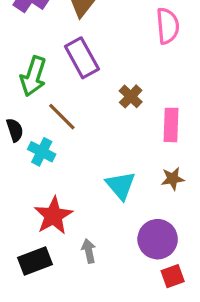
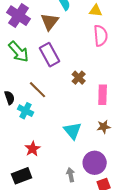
green arrow: (33, 76) -> (19, 52), moved, turned -60
red star: (53, 216) -> (33, 149), size x0.7
gray arrow: (89, 251) -> (71, 175), moved

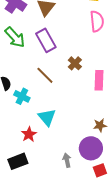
brown line: (38, 90) -> (45, 75), moved
brown star: (104, 127) -> (100, 125), moved
cyan triangle: (73, 131) -> (47, 117), moved

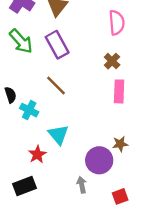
brown cross: (75, 63) -> (112, 61), moved
purple circle: (91, 148) -> (99, 160), moved

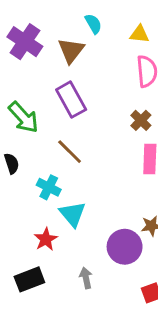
green arrow: (21, 41) -> (23, 117), moved
cyan cross: (29, 110) -> (49, 187), moved
gray arrow: (82, 185) -> (86, 278), moved

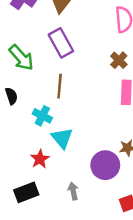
brown line: (70, 152) -> (60, 86), turned 50

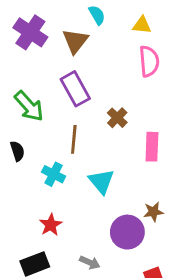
brown cross: (119, 60) -> (117, 118), moved
cyan triangle: (62, 138) -> (101, 181), moved
gray arrow: (73, 191) -> (90, 262), turned 126

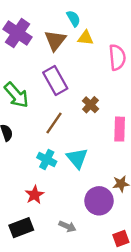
yellow triangle: (142, 25) -> (86, 38), moved
brown line: (74, 139) -> (54, 123), turned 30
cyan cross: (54, 174) -> (47, 159), moved

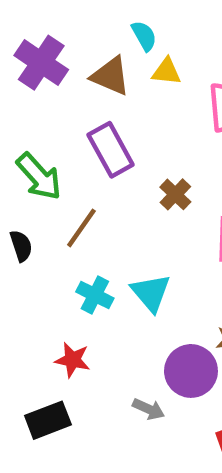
brown triangle: (55, 40) -> (111, 76), turned -45
brown line: (54, 123) -> (81, 228), moved
red star: (35, 195) -> (73, 360), turned -30
gray arrow: (67, 226) -> (149, 409), moved

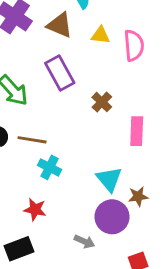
yellow triangle: (166, 72) -> (100, 35), moved
brown line: (81, 228) -> (32, 140), moved, turned 64
cyan triangle: (151, 293) -> (109, 179), moved

